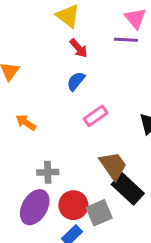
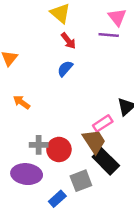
pink rectangle: (96, 116) -> (103, 123), moved
red circle: (73, 205) -> (59, 149), moved
purple ellipse: (35, 207) -> (27, 174), turned 64

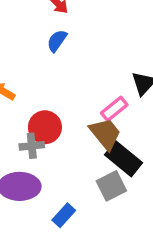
red circle: (59, 149) -> (45, 127), moved
gray square: (81, 181) -> (111, 186), moved

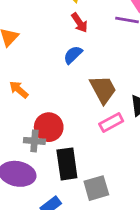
brown trapezoid: (105, 134) -> (103, 89), moved
black rectangle: (124, 159) -> (67, 164), moved, turned 32

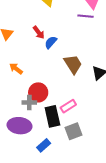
red arrow: (80, 23) -> (39, 32), moved
pink rectangle: (111, 123) -> (68, 106), moved

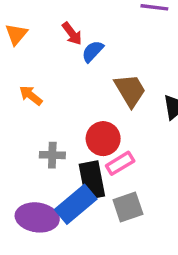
red circle: (38, 92) -> (103, 139), moved
purple ellipse: (20, 126) -> (37, 217), moved
blue rectangle: (44, 145) -> (76, 204), moved, size x1.6

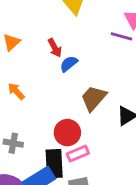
brown trapezoid: (130, 90) -> (94, 98), turned -116
gray cross: (52, 155) -> (13, 143), moved

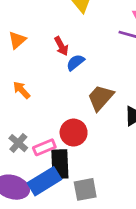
gray cross: (13, 143) -> (18, 143), turned 30
pink rectangle: (78, 154) -> (44, 147), moved

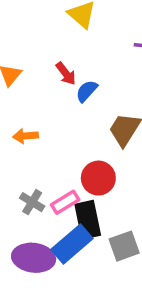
orange arrow: (22, 90) -> (26, 136), turned -42

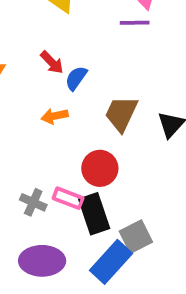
orange arrow: (26, 136) -> (55, 116), moved
pink rectangle: (65, 202) -> (68, 198), turned 60
blue rectangle: (72, 244) -> (111, 262), moved

